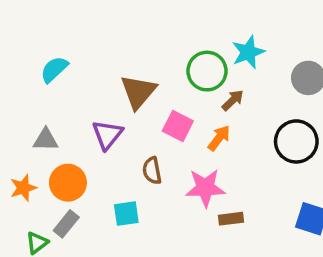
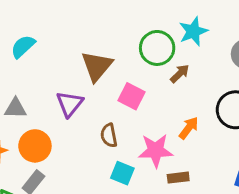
orange arrow: (219, 138) -> (189, 128), moved
cyan square: (126, 214) -> (122, 173), moved, turned 30

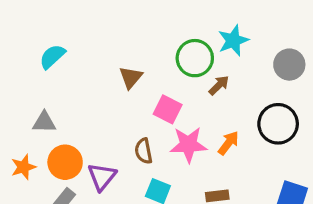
brown triangle: (97, 66) -> (131, 77), size x0.7
purple triangle: (70, 104) -> (102, 177), moved
pink star: (156, 150) -> (188, 145), moved

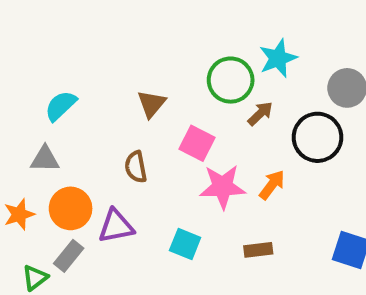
cyan semicircle: (52, 57) -> (61, 106), moved
black circle: (278, 124) -> (317, 137), moved
brown semicircle: (144, 151) -> (136, 167), moved
purple triangle: (102, 177) -> (116, 226), turned 40

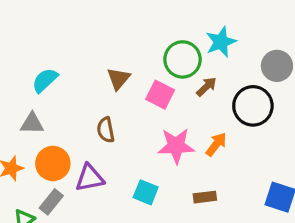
pink square: (197, 143) -> (160, 95), moved

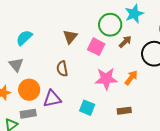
gray triangle: (32, 123) -> (16, 65), turned 49
gray rectangle: (51, 202) -> (28, 114), turned 42

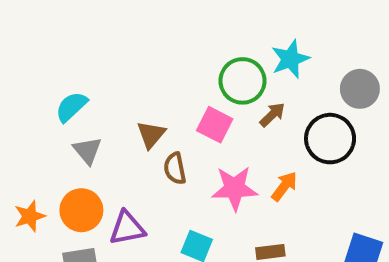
brown triangle: (70, 37) -> (151, 135), moved
gray triangle: (16, 65) -> (87, 151), moved
brown semicircle: (62, 69) -> (175, 168), moved

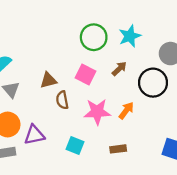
green circle: (243, 81) -> (94, 37), moved
brown triangle: (151, 135) -> (48, 80), turned 36

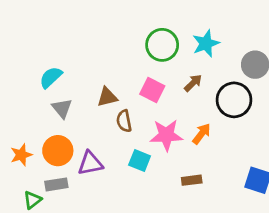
cyan square: (75, 145) -> (140, 160), moved

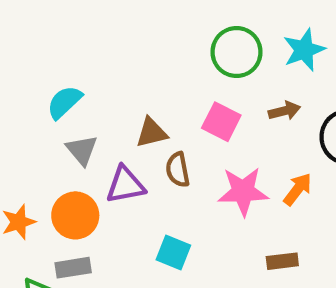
brown arrow: (193, 83) -> (284, 111), turned 30
cyan square: (140, 160) -> (173, 252), moved
purple triangle: (90, 163) -> (125, 185), moved

